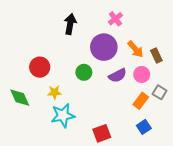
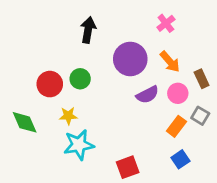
pink cross: (115, 19) -> (166, 23), moved
brown rectangle: (156, 56) -> (202, 79), moved
green circle: (84, 72) -> (80, 79), moved

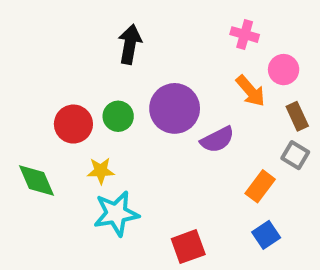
pink cross: (166, 23) -> (245, 35), turned -36
purple circle: (130, 59) -> (175, 108), moved
pink circle: (178, 93) -> (284, 70), moved
gray square: (200, 116) -> (295, 155), moved

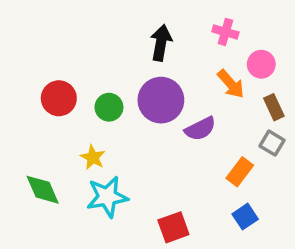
black arrow: (130, 44) -> (161, 43), moved
red circle: (73, 124) -> (59, 98), moved
yellow star: (101, 171) -> (93, 157), turned 30
green diamond: (36, 180) -> (43, 190), moved

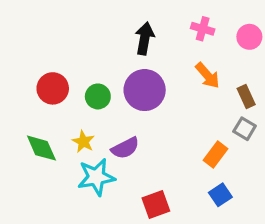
pink circle: (261, 64) -> (249, 37), moved
purple semicircle: (200, 129) -> (125, 148), moved
green diamond: (43, 190) -> (41, 148), moved

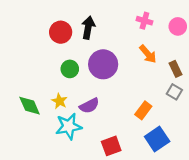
black arrow: (145, 38) -> (88, 28), moved
red circle: (53, 88) -> (61, 32), moved
orange rectangle: (216, 154) -> (143, 110), moved
blue square: (220, 195) -> (157, 139), size x1.5

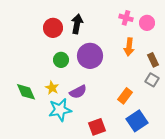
pink circle: (178, 26) -> (147, 23), moved
orange arrow: (148, 54) -> (129, 47), turned 48

